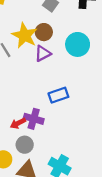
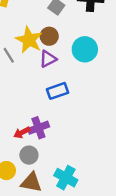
blue rectangle: (58, 95) -> (57, 91), moved
purple cross: (34, 119) -> (38, 128), turned -36

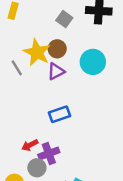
blue rectangle: (57, 91) -> (60, 114), moved
purple cross: (38, 128) -> (49, 153), moved

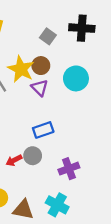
purple triangle: (56, 71) -> (40, 88), turned -48
purple cross: (49, 153) -> (69, 169), moved
gray circle: (37, 168) -> (33, 156), moved

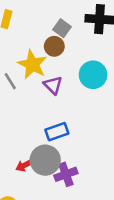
brown circle: (41, 66) -> (54, 46), moved
gray circle: (33, 156) -> (45, 160), size x1.5
purple cross: (69, 169) -> (66, 174), moved

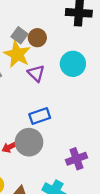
gray square: (62, 28) -> (20, 35), moved
purple cross: (66, 174) -> (76, 159), moved

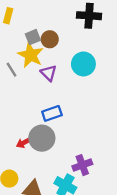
gray square: (20, 35) -> (33, 37), turned 32
purple cross: (76, 159) -> (82, 165), moved

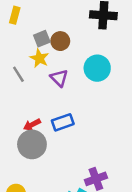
yellow star: (31, 55) -> (39, 58), size x0.7
gray circle: (42, 138) -> (32, 144), moved
red arrow: (24, 143) -> (32, 125), moved

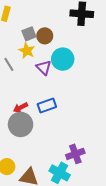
cyan circle: (97, 68) -> (63, 59), moved

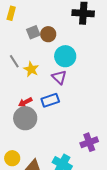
yellow star: (27, 51) -> (31, 69), moved
purple triangle: (44, 68) -> (59, 77), moved
purple cross: (75, 154) -> (89, 142), moved

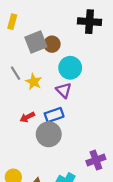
gray square: (33, 32) -> (36, 42), size x1.5
gray circle: (25, 118) -> (49, 134), moved

